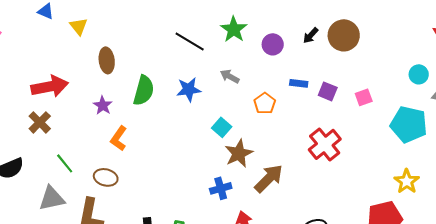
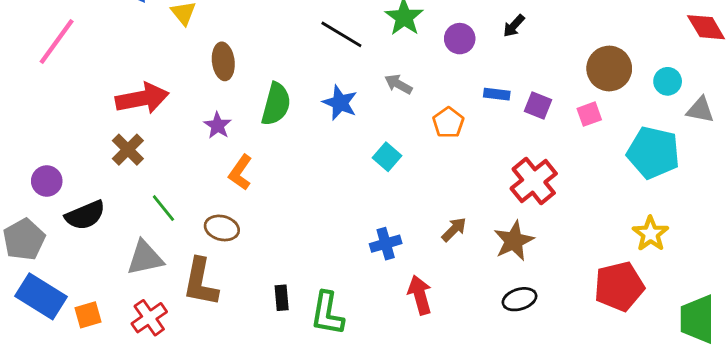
brown circle: (344, 35) -> (609, 69), moved
blue star: (189, 89) -> (340, 103), turned 30
brown star: (239, 153) -> (514, 241), moved
brown arrow: (269, 178) -> (454, 229), size x0.6

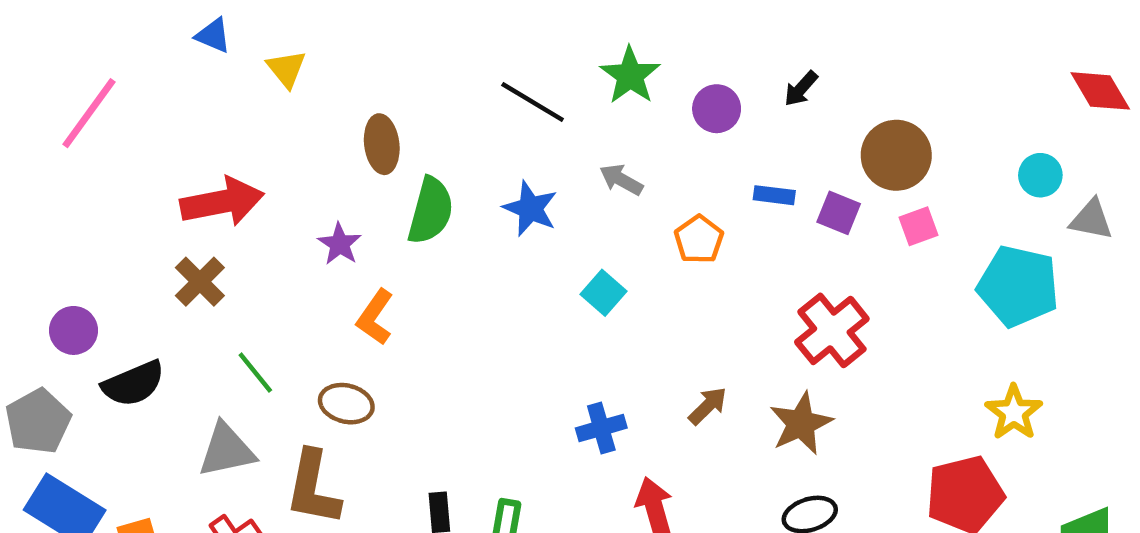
brown ellipse: (223, 61) -> (382, 144), moved
brown circle: (609, 69) -> (896, 155), moved

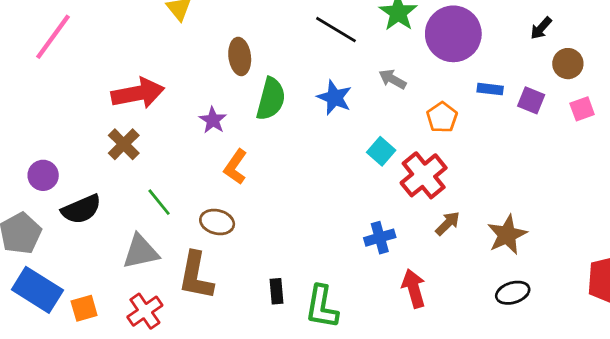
black arrow: (801, 89) -> (541, 28), moved
purple circle: (717, 109) -> (453, 34), size x1.8
brown circle: (896, 155) -> (568, 64), size x0.7
red cross: (832, 330) -> (424, 175), moved

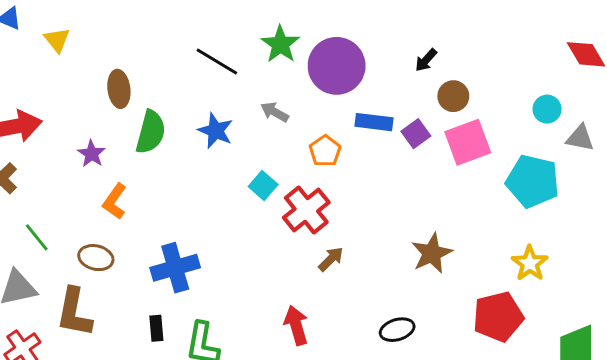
blue rectangle: (490, 89) -> (374, 122), size x1.4
purple square: (531, 100) -> (416, 134), turned 32
pink square: (582, 109) -> (468, 142), size x1.8
brown star: (507, 235) -> (432, 253), moved
blue cross: (380, 238) -> (175, 268), moved, size x1.5

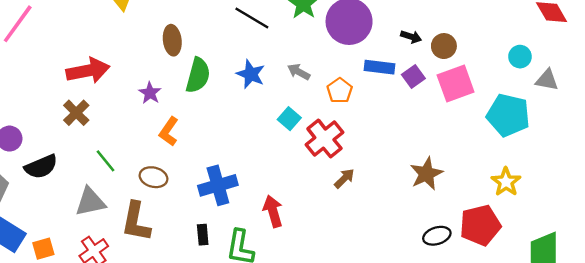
black arrow: (426, 60) -> (411, 37), moved, turned -114
gray arrow: (275, 112) -> (299, 72), moved
red arrow: (296, 325) -> (273, 211), moved
black ellipse: (397, 330) -> (437, 236), moved

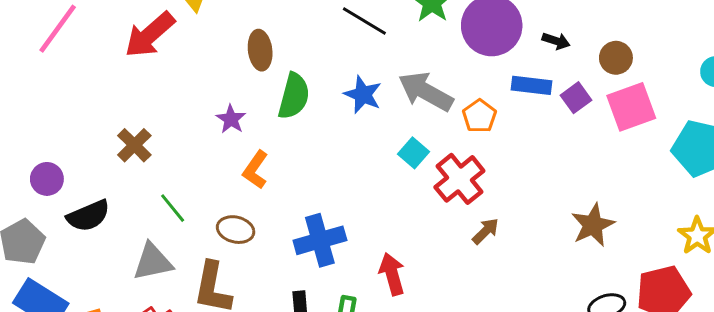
black arrow: (411, 37) -> (556, 41), moved
red arrow: (88, 71) -> (150, 35), moved, turned 150
gray arrow: (299, 72) -> (426, 92), size x1.8

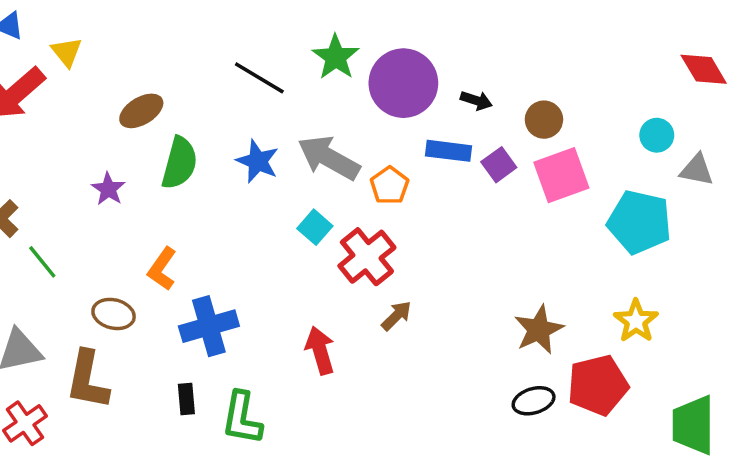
brown ellipse: (260, 50) -> (141, 111), turned 66
orange L-shape: (255, 170) -> (162, 269), moved
green line: (173, 208) -> (42, 262), moved
brown star: (593, 225) -> (539, 330), moved
red arrow: (392, 274) -> (320, 350), moved

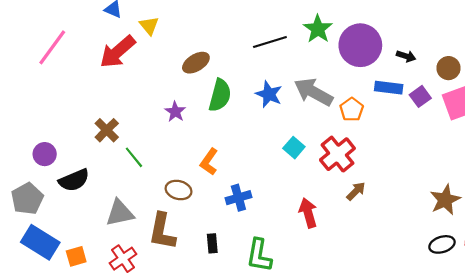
black line: (259, 78) -> (270, 42), turned -48
cyan square: (315, 227) -> (294, 148), moved
blue cross: (209, 326) -> (238, 198), size x0.7
black rectangle: (186, 399) -> (212, 243), moved

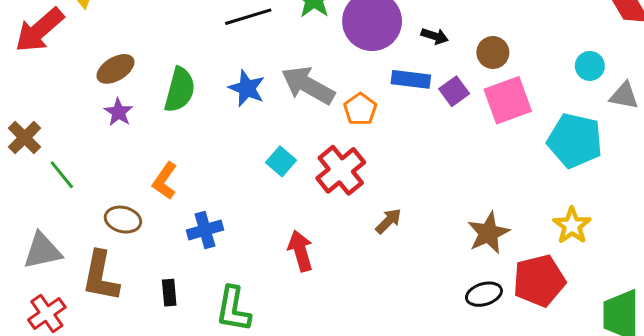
brown ellipse: (196, 63) -> (116, 69), moved
brown arrow: (356, 191) -> (388, 221), moved

